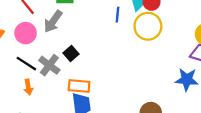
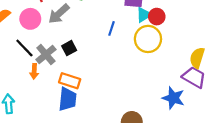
blue line: (118, 15) -> (111, 28), moved
orange arrow: (28, 87) -> (34, 71), moved

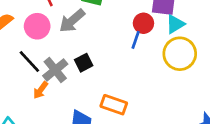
red circle: (157, 17) -> (143, 23), moved
orange arrow: (34, 71) -> (41, 90), turned 32
orange rectangle: (70, 81) -> (114, 105), moved

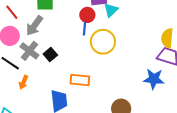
yellow circle: (180, 54) -> (103, 42), moved
gray cross: (55, 70) -> (29, 51), moved

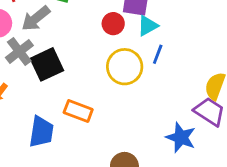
blue line: (85, 29) -> (158, 54), moved
black square: (50, 55) -> (47, 64), size x1.6

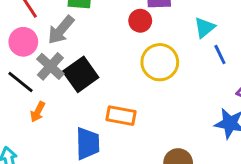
cyan triangle: (148, 26) -> (204, 28), moved
blue line: (158, 54) -> (220, 54), moved, turned -36

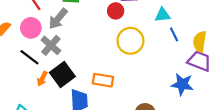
cyan triangle: (204, 28) -> (162, 15), turned 35
black square: (81, 74) -> (62, 74), moved

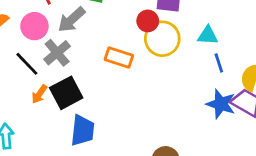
yellow circle: (130, 41) -> (162, 39), moved
orange rectangle: (103, 80) -> (119, 58), moved
blue star: (182, 84) -> (221, 104), moved

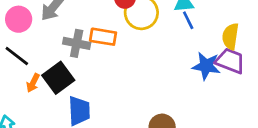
gray cross: (57, 53) -> (77, 43), moved, turned -30
blue line: (219, 63) -> (188, 20), moved

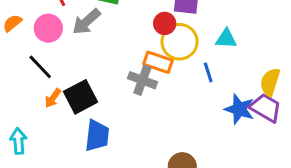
blue line: (188, 20) -> (208, 72), moved
orange rectangle: (103, 37) -> (158, 62), moved
gray cross: (77, 43) -> (142, 80), moved

